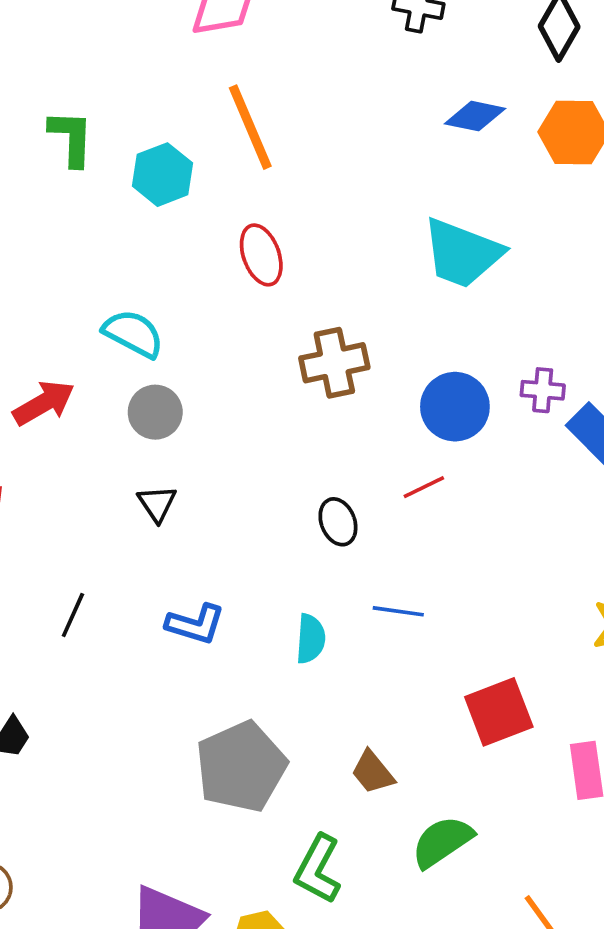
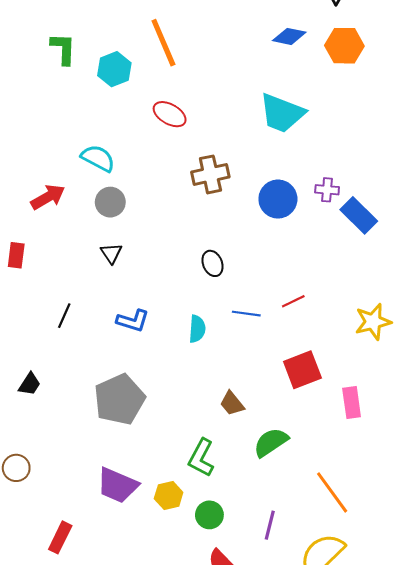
red ellipse: (261, 255) -> (170, 114), turned -40
red line: (424, 487) -> (293, 301), moved
gray pentagon: (241, 767) -> (119, 399), moved

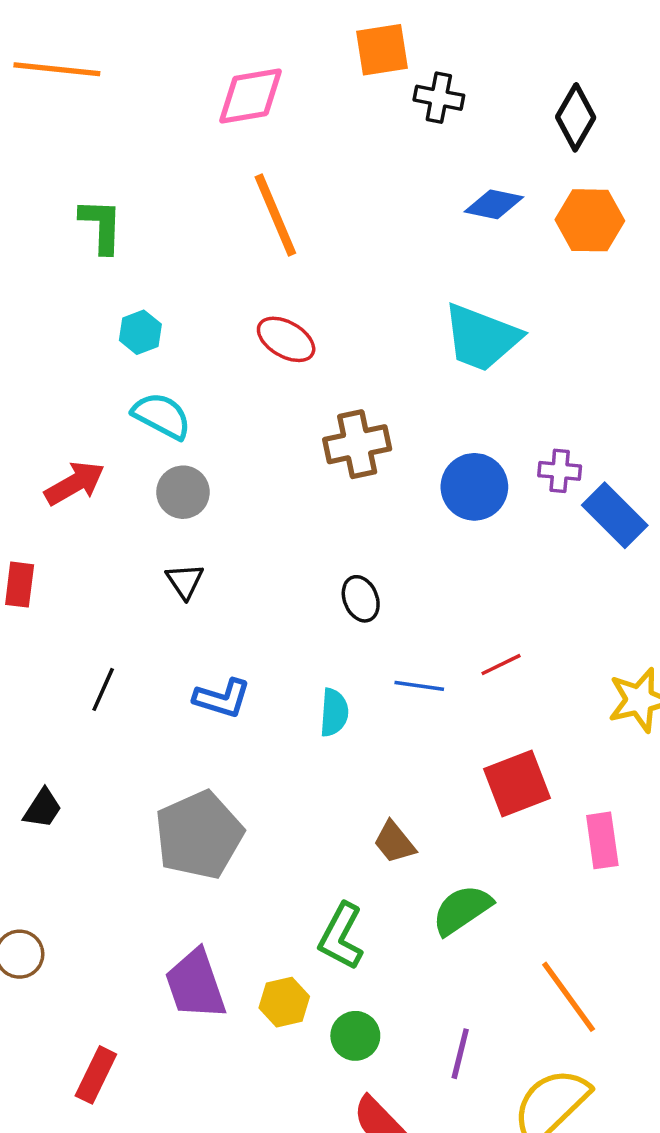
cyan hexagon: (114, 69) -> (140, 332), moved, size x0.7
purple trapezoid: (117, 485) -> (195, 984), turned 48

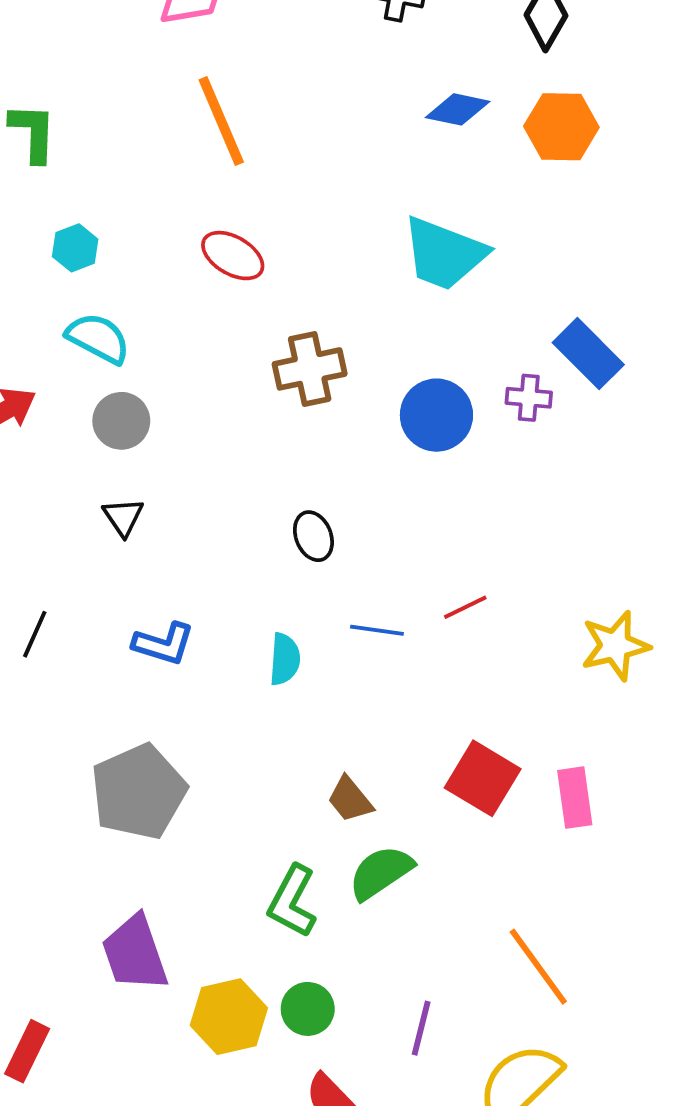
blue rectangle: (615, 515) -> (588, 354), moved
red square: (517, 784) -> (483, 778), moved, turned -38
green semicircle: (462, 910) -> (381, 872), moved
yellow hexagon: (284, 1002) -> (229, 1017), moved, size x1.4

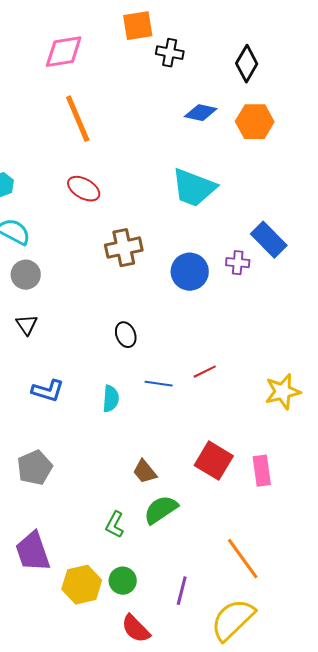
gray pentagon: (139, 792) -> (35, 468), size x0.7
green L-shape: (292, 901) -> (115, 525), size x0.7

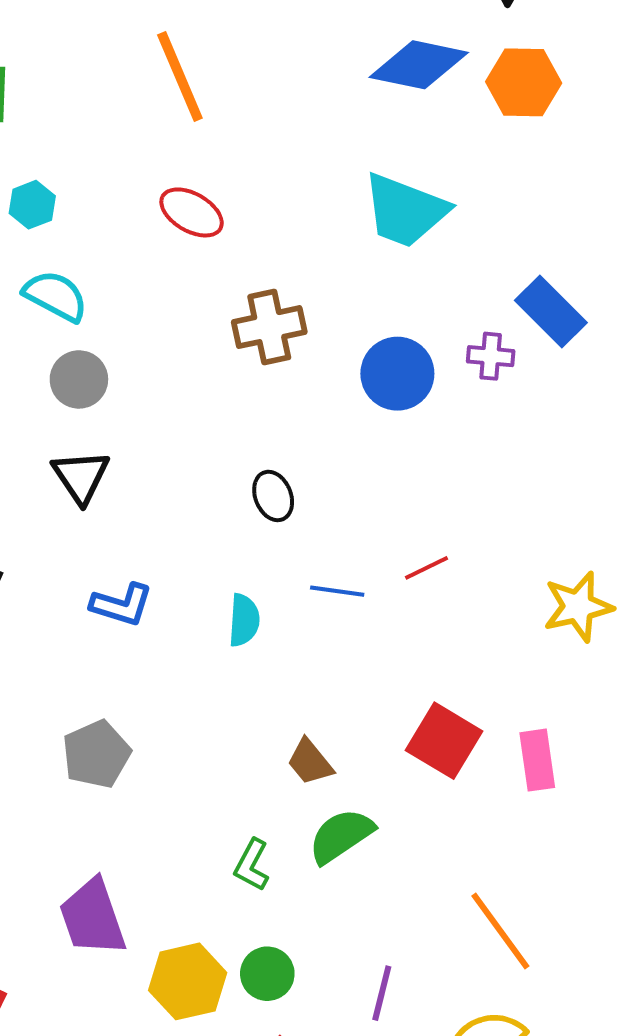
blue diamond: (201, 113) -> (419, 65), size x1.5
black triangle: (27, 325) -> (81, 477), size x1.4

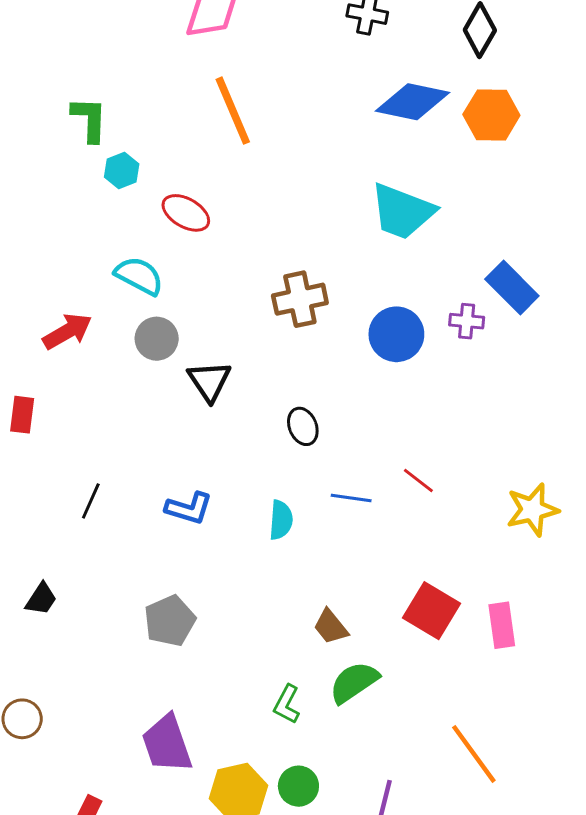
cyan hexagon: (32, 205) -> (122, 171), moved
red ellipse: (192, 212) -> (186, 213), moved
black triangle: (81, 477) -> (209, 381), moved
red line: (427, 568) -> (418, 480), turned 64

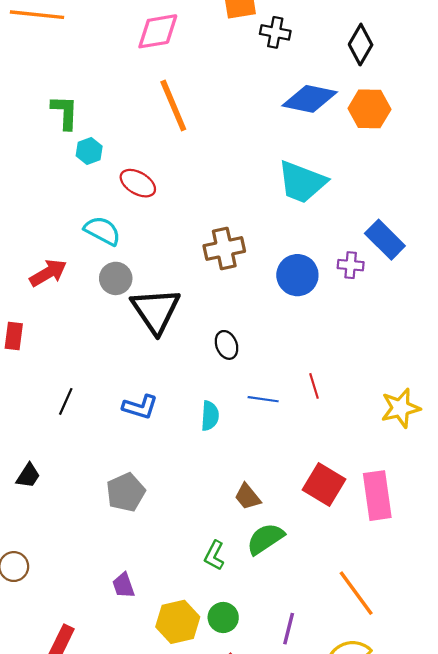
black triangle: (209, 381) -> (156, 311), size x1.5
red line: (418, 480) -> (314, 386), turned 35
pink rectangle: (502, 625) -> (377, 496), size x1.4
purple trapezoid: (167, 744) -> (123, 585), size x0.6

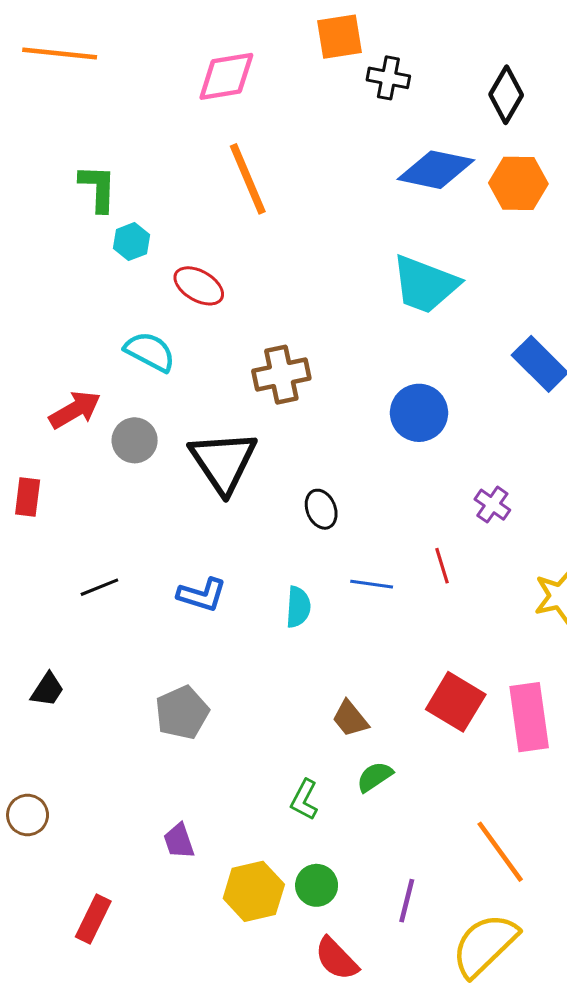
brown cross: (224, 249) -> (281, 375), moved
purple cross: (351, 265) -> (492, 505), moved, turned 30
gray circle: (116, 278) -> (135, 440), moved
black line: (66, 401) -> (99, 587), turned 44
green semicircle: (265, 539) -> (375, 777), size x0.7

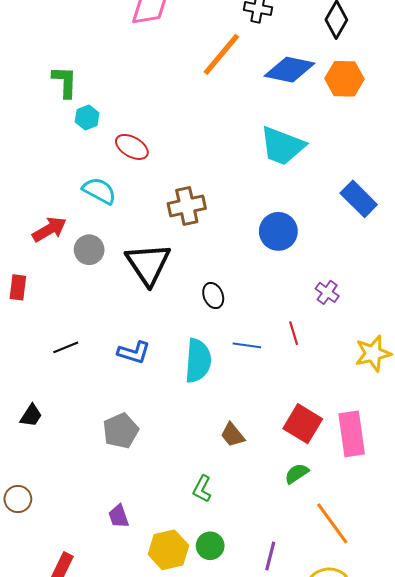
orange line: (248, 179) -> (221, 54), moved, turned 63
cyan semicircle: (298, 607) -> (198, 361), size x1.6
green semicircle: (375, 777) -> (297, 474), moved

